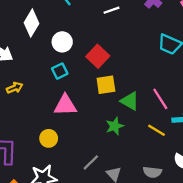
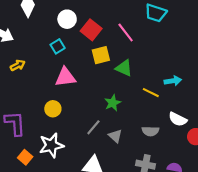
white circle: (62, 42) -> (67, 19), moved
pink line: (160, 99) -> (126, 33), moved
green star: (115, 126) -> (113, 103), moved

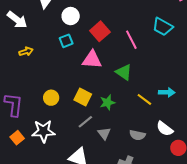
white circle: (67, 19) -> (71, 16), moved
yellow square: (101, 55) -> (83, 97), moved, turned 30
pink triangle: (65, 77) -> (92, 60), moved

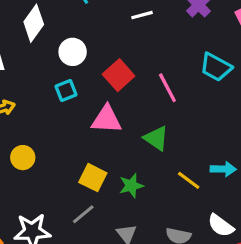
yellow circle: (51, 98) -> (23, 158), moved
gray line: (85, 122) -> (83, 214), moved

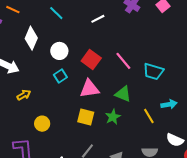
cyan trapezoid: (216, 67) -> (153, 71), moved
yellow square: (93, 178) -> (86, 117), moved
yellow line: (189, 180) -> (149, 116), turned 35
green star: (131, 186) -> (113, 117), moved

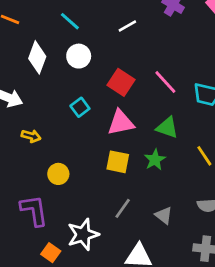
white circle: (59, 51) -> (79, 56), moved
yellow arrow: (24, 95) -> (31, 136), turned 48

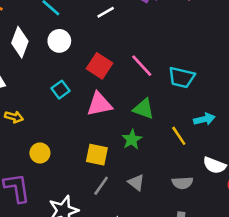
yellow square: (118, 162) -> (97, 155), moved
gray triangle: (164, 215) -> (136, 182), moved

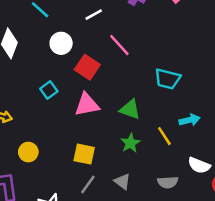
white circle: (59, 41) -> (61, 43), moved
pink line: (142, 66) -> (119, 45), moved
green star: (132, 139) -> (130, 143), moved

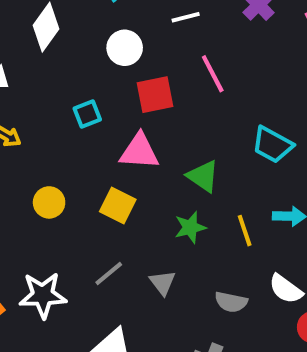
red square: (87, 67) -> (155, 95), turned 30
yellow circle: (28, 152) -> (49, 202), moved
yellow square: (84, 154) -> (118, 206), moved

